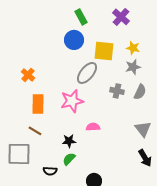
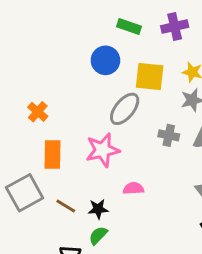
green rectangle: (81, 17) -> (129, 26), moved, turned -42
purple cross: (121, 17) -> (175, 26), turned 36
brown line: (35, 131) -> (66, 206), moved
gray square: (19, 154) -> (25, 193), moved, turned -30

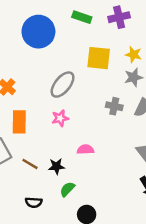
blue circle: (105, 60) -> (38, 32), moved, size x1.4
gray ellipse: (125, 109) -> (63, 85), moved
pink star: (103, 150) -> (60, 118), size x0.6
green semicircle: (98, 235) -> (67, 189), moved

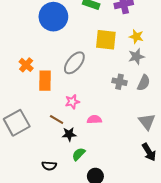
pink star: (60, 118) -> (72, 102), moved
orange rectangle: (19, 122) -> (45, 81), moved
brown line: (30, 164) -> (57, 120), moved

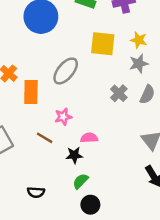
gray cross: (120, 82) -> (119, 93), turned 32
black star: (69, 134) -> (74, 155), moved
green semicircle: (79, 154) -> (80, 181), moved

